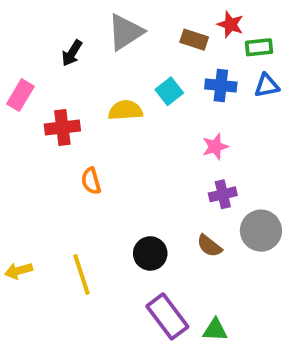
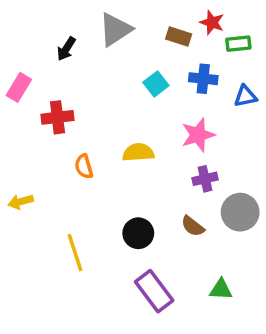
blue triangle: (267, 86) -> (245, 96), moved
yellow semicircle: (125, 110) -> (138, 152), moved
pink star: (215, 147) -> (198, 135), size x1.4
yellow arrow: (19, 271) -> (21, 202), moved
green triangle: (215, 330) -> (221, 289), moved

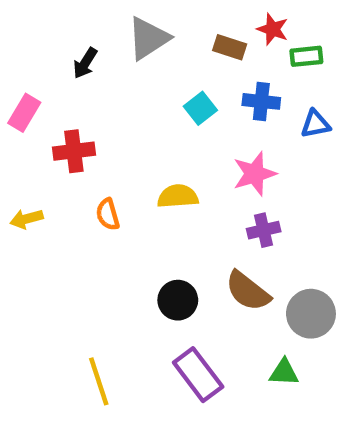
yellow arrow: (21, 202) -> (27, 219), moved
gray circle: (240, 212) -> (311, 314), moved
brown semicircle: (193, 226) -> (248, 291), size x1.5
yellow line: (75, 253) -> (99, 381), moved

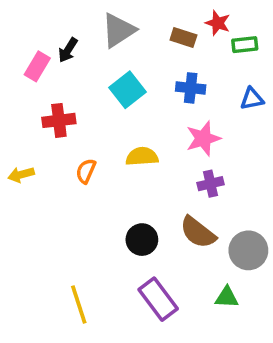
blue cross: (261, 101) -> (191, 88), moved
cyan square: (200, 108) -> (127, 90), moved, size x1.4
pink rectangle: (24, 113) -> (37, 66), moved
orange semicircle: (108, 214) -> (86, 171), turned 40

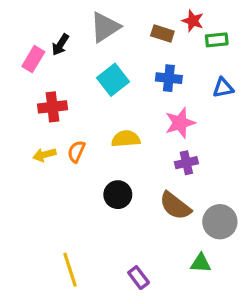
yellow arrow: (21, 175) -> (44, 155), moved
black circle: (142, 240) -> (118, 195), moved
purple rectangle: (158, 299) -> (139, 278), moved, size x0.6

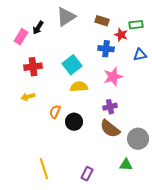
red star: (193, 21) -> (121, 35), moved
cyan square: (113, 80) -> (72, 65), moved
orange semicircle: (76, 152) -> (55, 112), moved
purple cross: (186, 163) -> (110, 107), moved
purple rectangle: (139, 278) -> (87, 174), turned 64

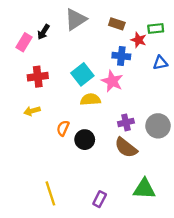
pink star: (113, 77) -> (112, 81), moved, turned -30
gray circle: (138, 139) -> (158, 126), moved
green triangle: (126, 165) -> (144, 189), size x1.5

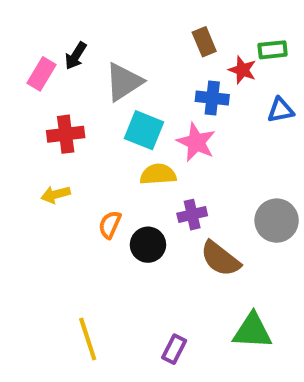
gray triangle: (76, 19) -> (124, 82), moved
brown rectangle: (117, 24) -> (204, 42), turned 49
cyan square: (82, 74) -> (144, 130), turned -30
purple cross: (126, 122) -> (192, 215), moved

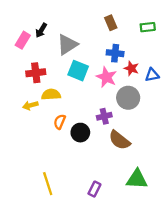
red star: (242, 70) -> (131, 68), moved
blue triangle: (281, 110) -> (152, 75), moved
yellow semicircle: (158, 174) -> (51, 94), moved
gray circle: (277, 221) -> (128, 98), moved

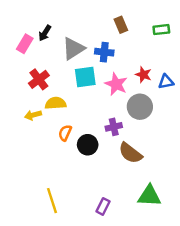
blue cross: (115, 53) -> (104, 52), moved
cyan square: (78, 71) -> (85, 77), turned -30
red cross: (36, 73) -> (39, 79), turned -30

